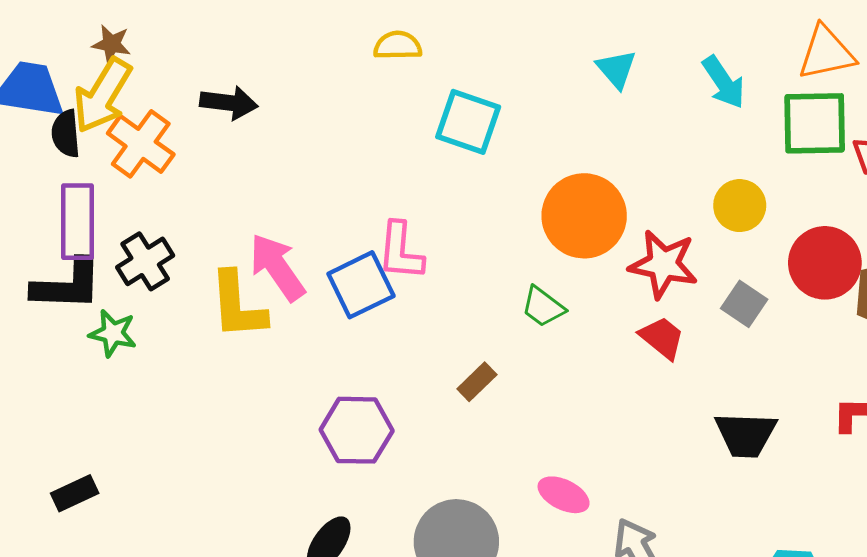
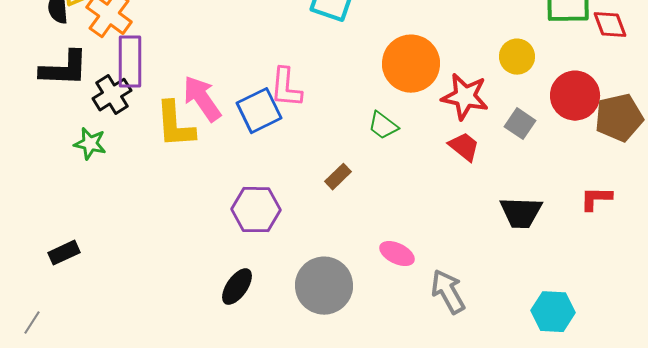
purple rectangle: (78, 222) -> (130, 62), moved
black L-shape: (67, 285) -> (64, 69), moved

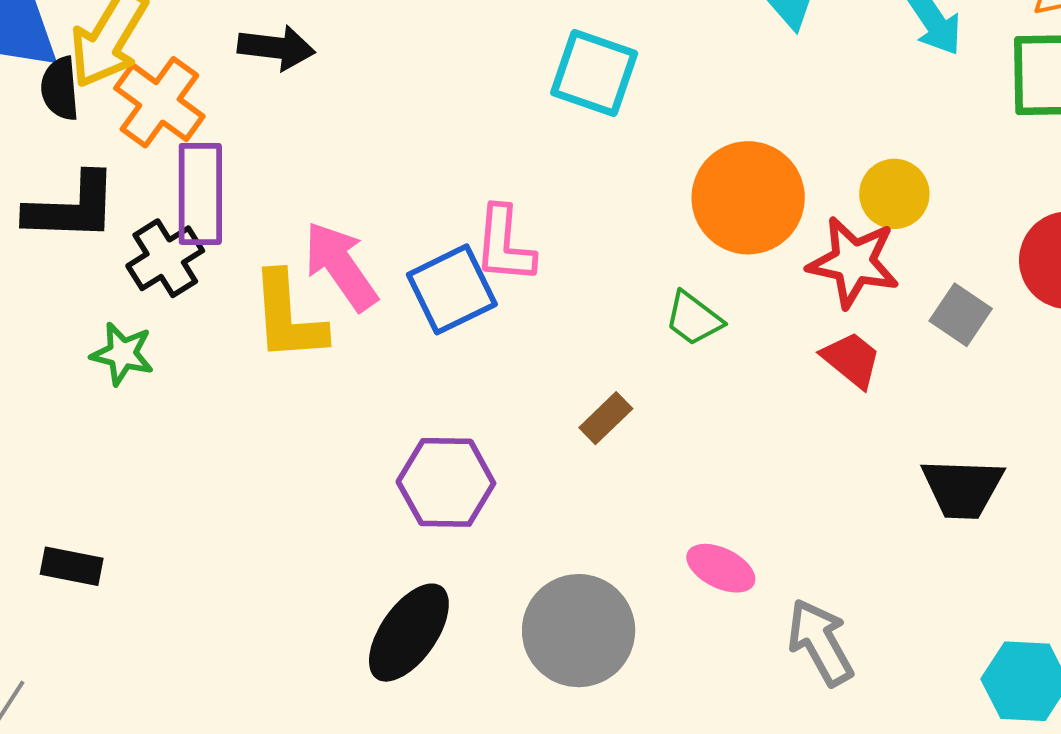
yellow circle: (517, 57) -> (894, 194), moved
black rectangle: (64, 253) -> (72, 566), turned 36
black ellipse: (237, 287) -> (409, 633), size x1.4

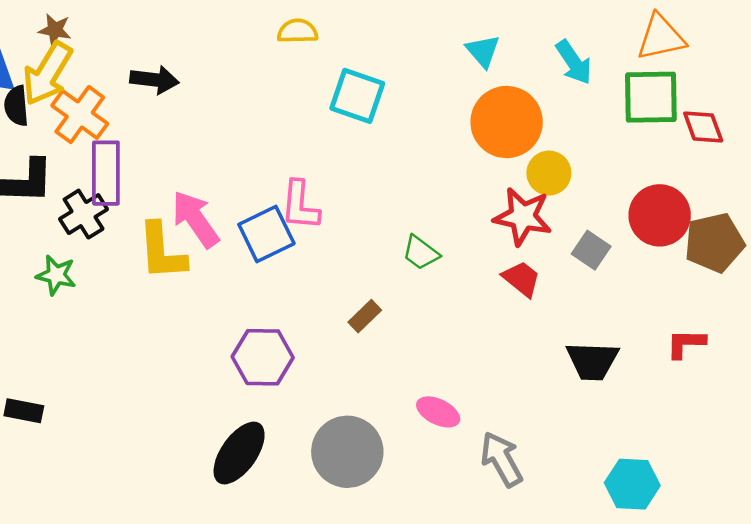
orange circle: (748, 198) -> (507, 122), moved

